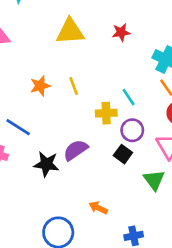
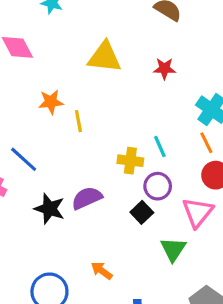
orange star: (40, 86) -> (51, 102), moved
yellow line: (74, 86) -> (78, 121), moved

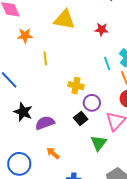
orange star: (51, 102) -> (25, 36), moved
cyan line: (160, 146) -> (107, 63), moved
purple semicircle: (87, 198) -> (45, 123), moved

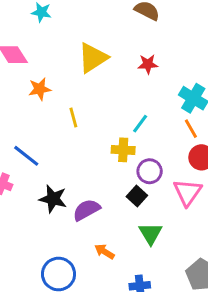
yellow triangle: (64, 20) -> (93, 58), turned -35
cyan line: (107, 63) -> (140, 124), moved, turned 64
green triangle: (99, 143) -> (151, 233), moved

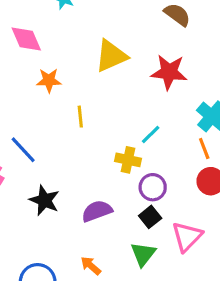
red star: (148, 64) -> (169, 72), size x1.6
pink triangle: (188, 192) -> (187, 237), moved
black square: (137, 196) -> (150, 217), moved
purple semicircle: (86, 210) -> (97, 211), moved

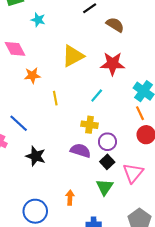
cyan line: (151, 135) -> (97, 96), moved
purple semicircle: (97, 211) -> (80, 151), moved, turned 42
orange arrow: (91, 266) -> (70, 198), turned 56

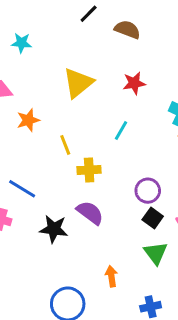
red star: (113, 64) -> (134, 83), size x0.7
yellow cross: (90, 125) -> (89, 170), moved
purple semicircle: (80, 151) -> (90, 213), moved, turned 30

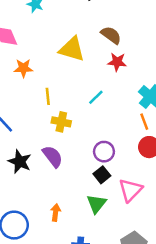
brown semicircle: (127, 29) -> (111, 35), moved
yellow triangle: (78, 83) -> (72, 49), turned 40

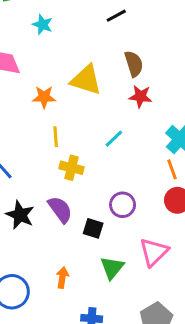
brown semicircle: (111, 35) -> (134, 64), turned 35
orange star: (23, 68) -> (44, 97), moved
black square: (102, 175) -> (93, 228), moved, turned -35

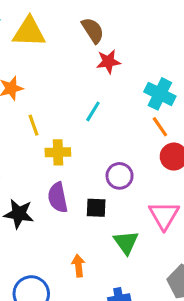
yellow triangle: (86, 80) -> (29, 32), moved
purple semicircle: (60, 209) -> (58, 198), turned -140

